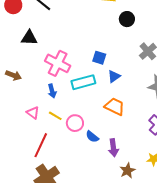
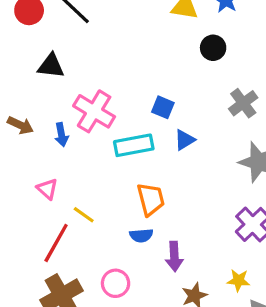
blue arrow: (52, 91) -> (62, 135), moved
orange trapezoid: (115, 106) -> (151, 199), moved, turned 45
yellow line: (55, 116) -> (84, 215), moved
pink circle: (75, 123) -> (116, 283), moved
blue semicircle: (92, 137) -> (141, 235), turned -48

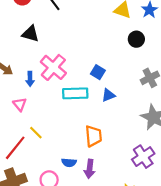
pink triangle: (47, 189) -> (20, 104), moved
orange trapezoid: (151, 199) -> (94, 136), moved
blue semicircle: (141, 235) -> (69, 162), moved

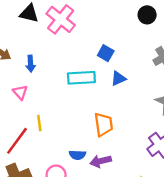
pink cross: (53, 67) -> (61, 19), moved
yellow line: (36, 133) -> (39, 123), turned 40
purple arrow: (90, 169) -> (101, 161), turned 72

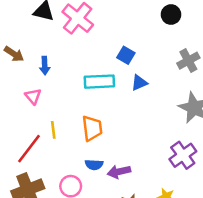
orange trapezoid: (104, 124) -> (92, 128), moved

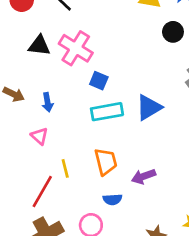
blue square: (126, 55) -> (99, 81), moved
blue triangle: (139, 83) -> (149, 108), size x1.5
purple arrow: (119, 172) -> (144, 176), moved

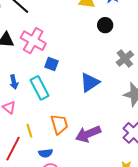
cyan rectangle: (107, 112) -> (39, 88), moved, turned 75
purple arrow: (144, 176) -> (88, 134), size x1.4
blue semicircle: (113, 199) -> (46, 153), moved

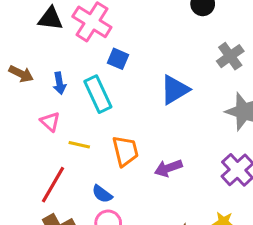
yellow line: (29, 131) -> (79, 145), moved, turned -64
purple arrow: (88, 134) -> (168, 168), size x0.7
blue semicircle: (46, 153) -> (102, 194), turned 40

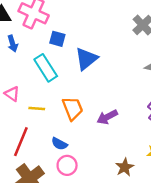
blue arrow: (59, 83) -> (13, 44), moved
blue triangle: (175, 90) -> (86, 59), moved

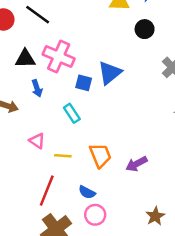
blue triangle: (86, 59) -> (110, 73), moved
cyan rectangle: (46, 68) -> (72, 113), size x0.7

